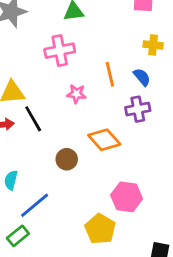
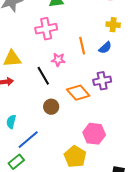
blue semicircle: (142, 77) -> (105, 48), turned 88
purple cross: (138, 109) -> (102, 81), moved
black line: (33, 119) -> (43, 76), moved

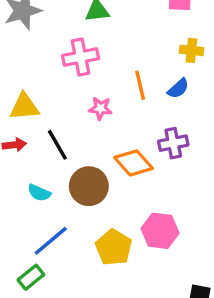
black line: (43, 76) -> (57, 145), moved
brown circle: (51, 107) -> (89, 186), size x1.5
cyan semicircle: (11, 122) -> (39, 193), moved, turned -80
yellow pentagon: (75, 157) -> (114, 247), moved

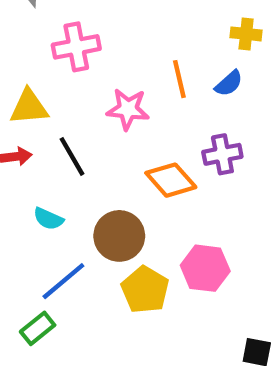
pink cross: (81, 57) -> (76, 47), moved
pink star: (100, 108) -> (128, 109), size x1.4
brown circle: (89, 186) -> (119, 236), moved

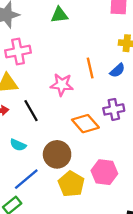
pink cross: (76, 47) -> (18, 52), moved

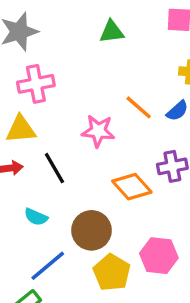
green triangle: (59, 15) -> (112, 32), moved
orange line: (90, 68) -> (139, 107), turned -36

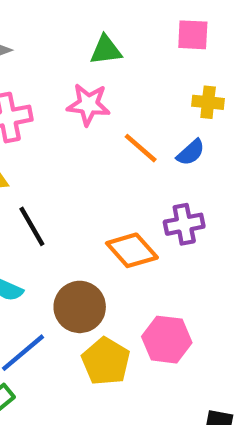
pink star: (98, 131) -> (88, 104), moved

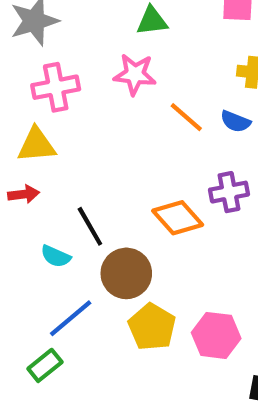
blue semicircle: (191, 152) -> (235, 121), turned 64
black line: (32, 226) -> (90, 226), moved
pink hexagon: (167, 340) -> (216, 335), moved

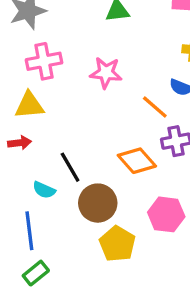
pink star: (135, 74) -> (106, 73), moved
orange line: (186, 117) -> (155, 107), moved
blue line: (71, 318) -> (29, 231), moved, turned -57
pink hexagon: (216, 335) -> (166, 214), moved

